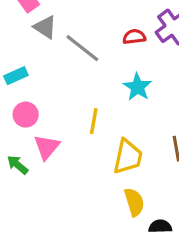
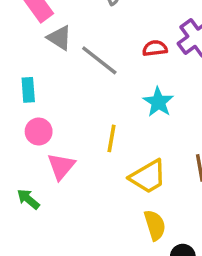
cyan rectangle: (16, 76) -> (28, 90), turned -70
yellow trapezoid: (128, 157) -> (148, 177), turned 48
green arrow: (18, 165) -> (28, 199), moved

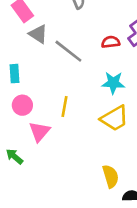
cyan star: (158, 102) -> (113, 83), turned -30
yellow line: (111, 138) -> (65, 107), moved
yellow trapezoid: (148, 177) -> (115, 118), moved

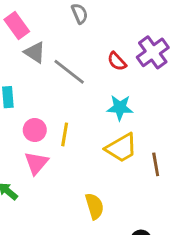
red semicircle: (111, 42) -> (117, 61), turned -126
pink circle: (22, 105) -> (35, 130), moved
yellow semicircle: (111, 176) -> (94, 206), moved

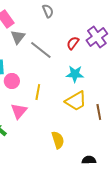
gray triangle: (35, 52) -> (18, 37), turned 35
red semicircle: (117, 61) -> (73, 43), turned 80
pink circle: (35, 130) -> (12, 81), moved

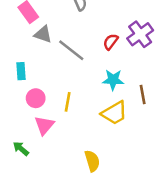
gray triangle: (18, 37) -> (43, 34), turned -49
pink circle: (12, 81) -> (36, 98), moved
brown line: (99, 112) -> (143, 95), moved

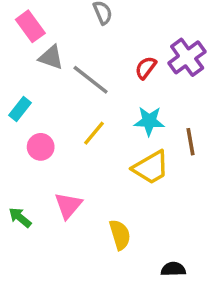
cyan rectangle: (21, 71) -> (20, 109), turned 42
yellow line: (68, 102) -> (94, 133), moved, turned 30
pink triangle: (44, 125) -> (68, 205), moved

